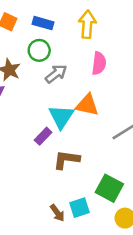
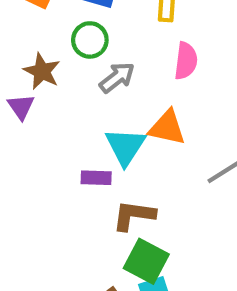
purple rectangle: (43, 136) -> (96, 178), turned 48
green square: (109, 188) -> (146, 261), moved

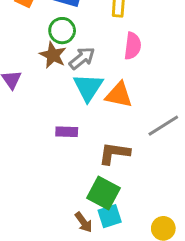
brown star: (42, 71) -> (53, 55), moved
cyan triangle: (125, 146) -> (88, 87), moved
brown L-shape: (134, 215) -> (114, 153), moved

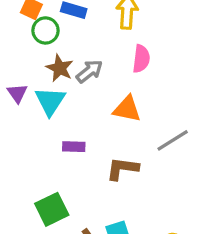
green circle: (62, 31) -> (45, 30), moved
cyan triangle: (88, 87) -> (50, 101), moved
green square: (103, 193) -> (52, 209), moved, turned 36

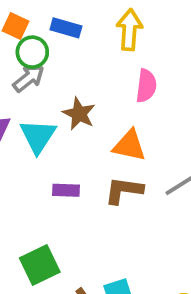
brown star: (60, 68) -> (79, 114), moved
gray arrow: (89, 71) -> (29, 78), moved
brown L-shape: (122, 169) -> (124, 190), moved

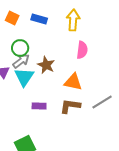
green circle: (32, 52) -> (20, 48), moved
gray arrow: (29, 78) -> (21, 61), moved

